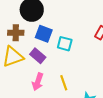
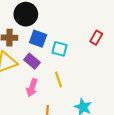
yellow line: (64, 83) -> (58, 80), moved

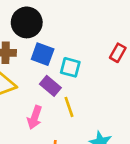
purple rectangle: (32, 61) -> (50, 86), moved

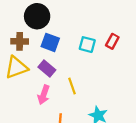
cyan square: (70, 67) -> (87, 45), moved
purple rectangle: (50, 86) -> (47, 69), moved

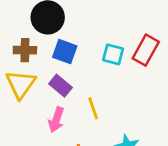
red rectangle: (112, 41) -> (146, 50), size x1.5
yellow triangle: (16, 67) -> (21, 84), turned -35

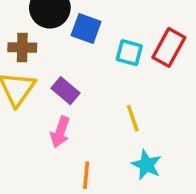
blue square: (65, 52) -> (86, 28), moved
yellow line: (93, 108) -> (133, 118), moved

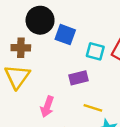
purple rectangle: (65, 91) -> (78, 78), moved, turned -54
yellow line: (133, 118) -> (93, 108), moved, turned -54

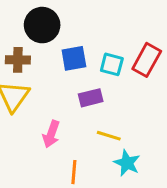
blue square: (65, 35) -> (74, 58), moved, turned -30

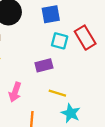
blue square: (74, 58) -> (51, 14), moved
red rectangle: (147, 60) -> (85, 38), turned -60

